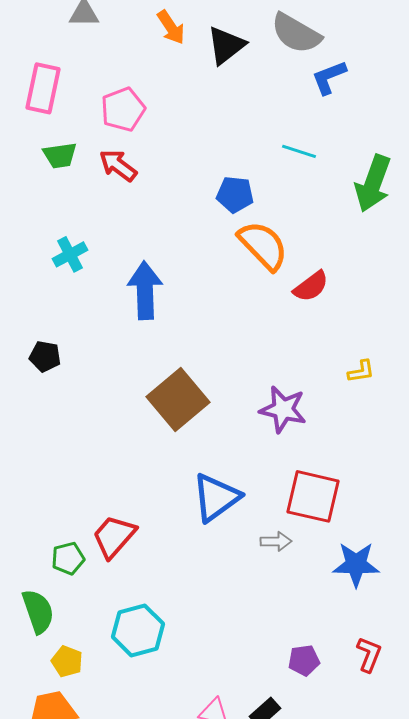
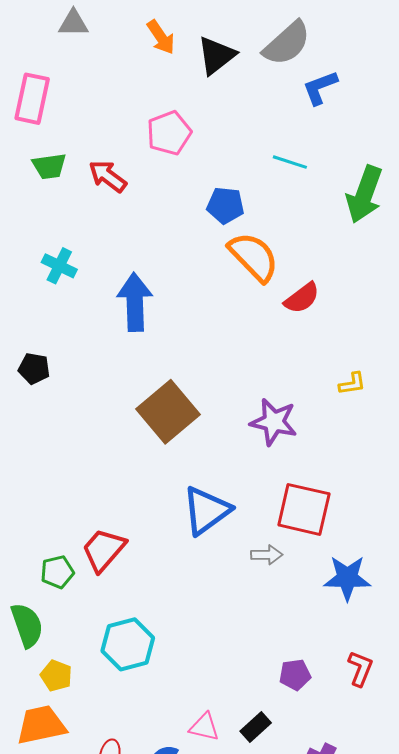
gray semicircle: (296, 33) -> (287, 43), turned -72
pink pentagon: (123, 109) -> (169, 133), moved
cyan cross: (70, 254) -> (59, 266), turned -36

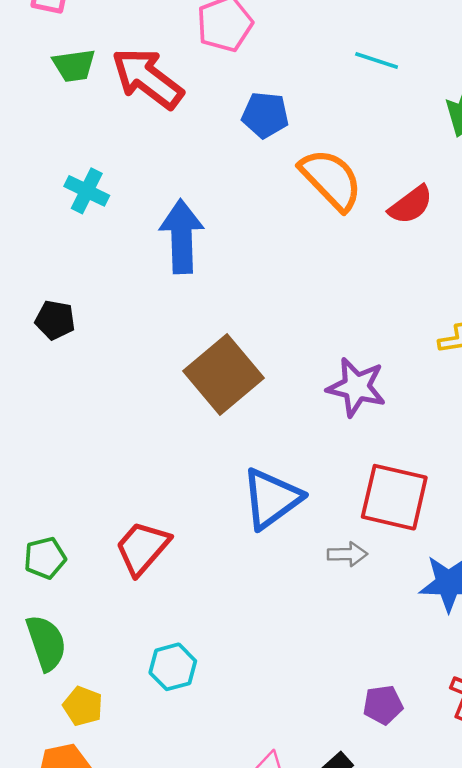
red arrow: (108, 176) -> (147, 78), size x1.5
blue pentagon: (225, 205) -> (265, 115), moved
red semicircle: (302, 298) -> (411, 205), moved
green pentagon: (57, 572) -> (45, 558), moved
cyan hexagon: (128, 644) -> (173, 667), size x0.7

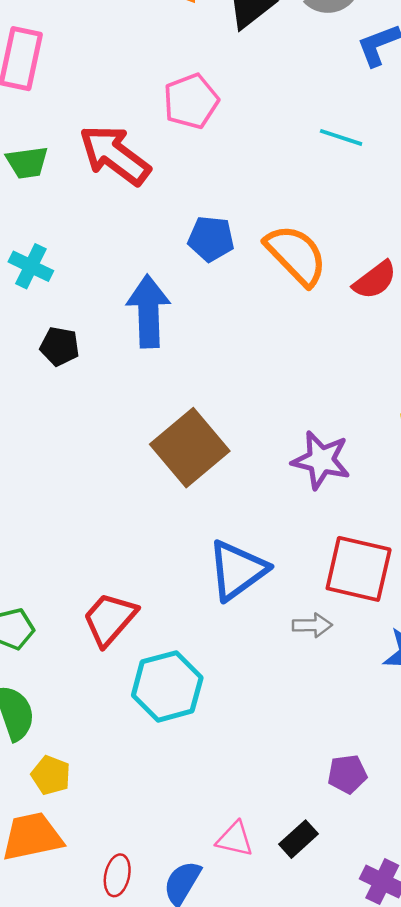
green trapezoid: (74, 66) -> (27, 162), moved
blue pentagon: (265, 115) -> (211, 239), moved
cyan cross: (87, 191) -> (31, 266), moved
black pentagon: (55, 320) -> (60, 346), moved
cyan hexagon: (173, 667) -> (167, 686), moved, size x1.5

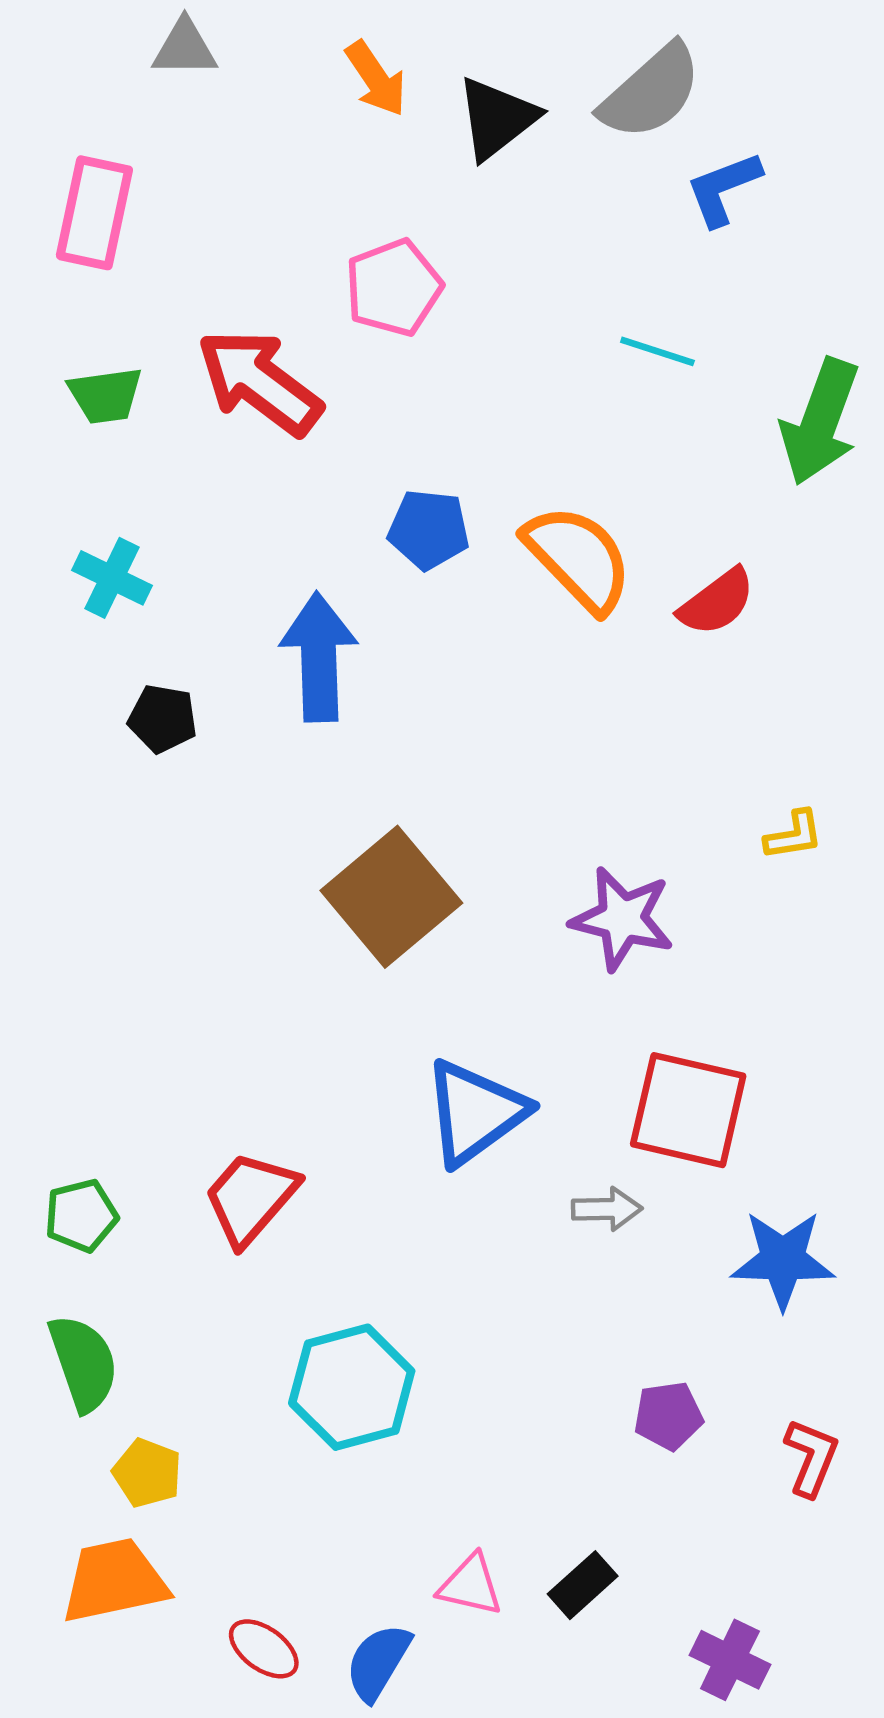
cyan hexagon: (167, 686) -> (352, 1387), moved
purple pentagon: (347, 774) -> (668, 1416), moved
red ellipse: (117, 875) -> (264, 1649), turned -66

